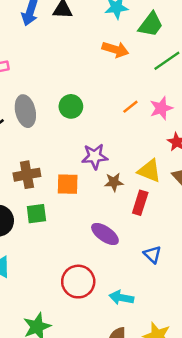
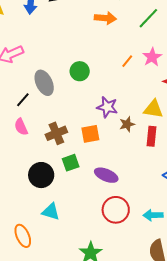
purple star: (95, 156) -> (107, 107), turned 30
purple ellipse: (105, 234) -> (106, 175), moved

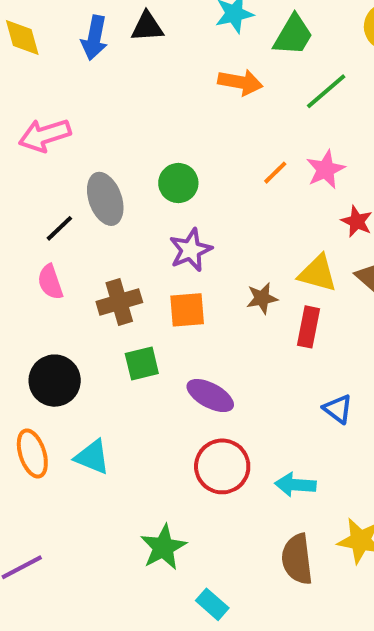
purple star: (107, 107) -> (191, 250), moved, turned 30
black circle: (41, 175) -> (55, 381), moved
orange ellipse: (23, 236) -> (32, 453), moved

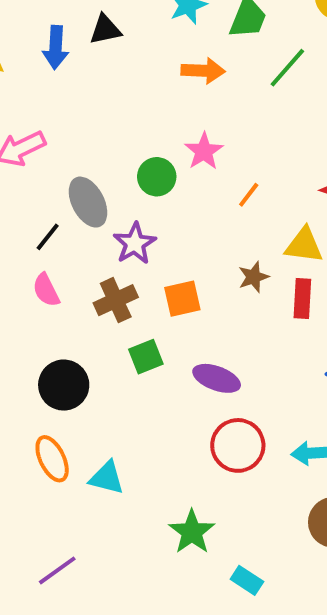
pink star: (326, 169) -> (204, 151), moved
orange line: (275, 173) -> (249, 195), moved
purple star: (191, 250) -> (135, 243), moved
cyan triangle: (92, 457) -> (107, 478), moved

